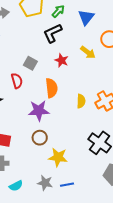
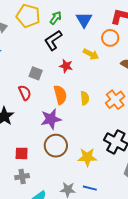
yellow semicircle: (81, 101) -> (85, 98), moved
brown circle: (40, 138) -> (56, 146), size x1.5
yellow star: (58, 157) -> (87, 157), moved
blue line: (67, 185) -> (90, 188), turned 32

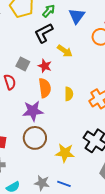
yellow arrow: (91, 54) -> (65, 51), moved
red star: (66, 66) -> (45, 66), moved

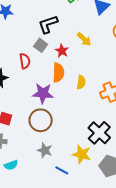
black L-shape: (44, 33) -> (48, 24), moved
yellow star: (65, 153) -> (82, 154), moved
gray star: (42, 183) -> (45, 150), moved

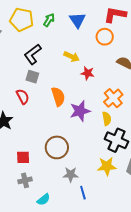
red star: (62, 51) -> (88, 73), moved
yellow semicircle: (81, 82) -> (107, 119), moved
purple star: (43, 93) -> (80, 111), moved
blue line: (62, 170) -> (83, 193), moved, turned 64

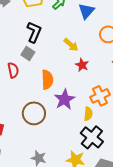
black L-shape: (33, 54) -> (34, 32), turned 135
purple star: (80, 111) -> (64, 99), turned -30
brown circle: (57, 147) -> (34, 113), moved

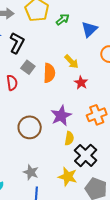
black L-shape: (34, 32) -> (17, 43), moved
orange semicircle: (47, 80) -> (49, 73), moved
yellow semicircle: (88, 114) -> (69, 138), moved

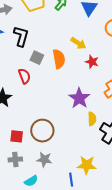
brown circle: (30, 127) -> (42, 131), moved
gray star: (31, 172) -> (44, 159), moved
yellow star: (68, 177) -> (87, 165), moved

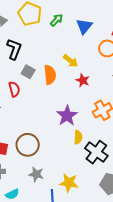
gray star: (44, 159) -> (36, 174), moved

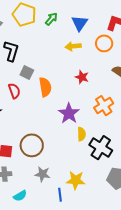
yellow arrow: (71, 61) -> (73, 46), moved, turned 140
orange semicircle: (50, 75) -> (45, 87), moved

